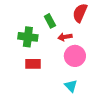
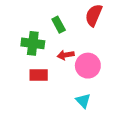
red arrow: (65, 37) -> (66, 55), moved

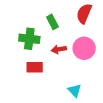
pink circle: (88, 66) -> (84, 48), moved

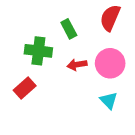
red rectangle: (35, 67) -> (25, 88), moved, turned -42
cyan triangle: (75, 90) -> (109, 100), moved

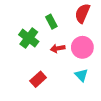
green cross: (38, 51) -> (29, 38), turned 30
red rectangle: (25, 88) -> (38, 79), moved

